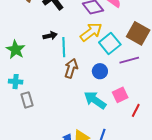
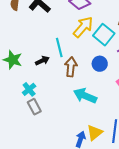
black arrow: (50, 36) -> (42, 61), moved
cyan cross: (16, 82) -> (29, 89), moved, turned -32
cyan arrow: (95, 100) -> (85, 96), moved

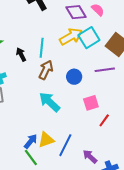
cyan square: (104, 35) -> (89, 38), moved
black arrow: (42, 61) -> (21, 54), turned -112

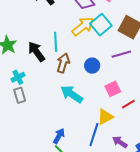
black arrow: (21, 54) -> (36, 52), size x1.5
red line: (104, 120) -> (128, 104), turned 32
yellow triangle: (46, 140) -> (105, 117), moved

